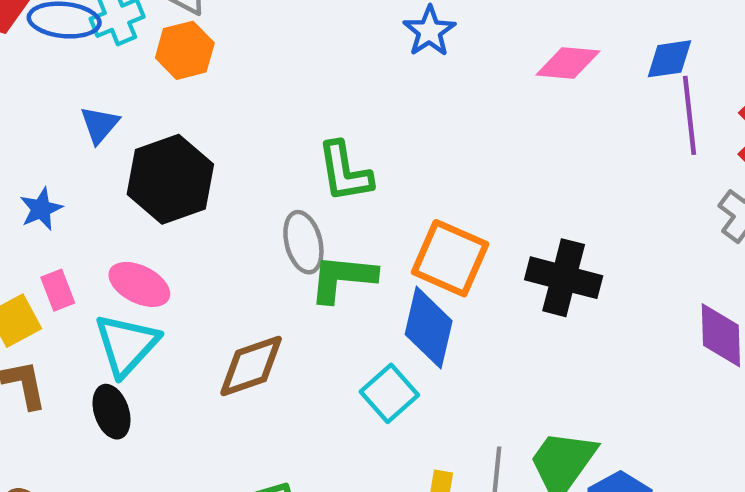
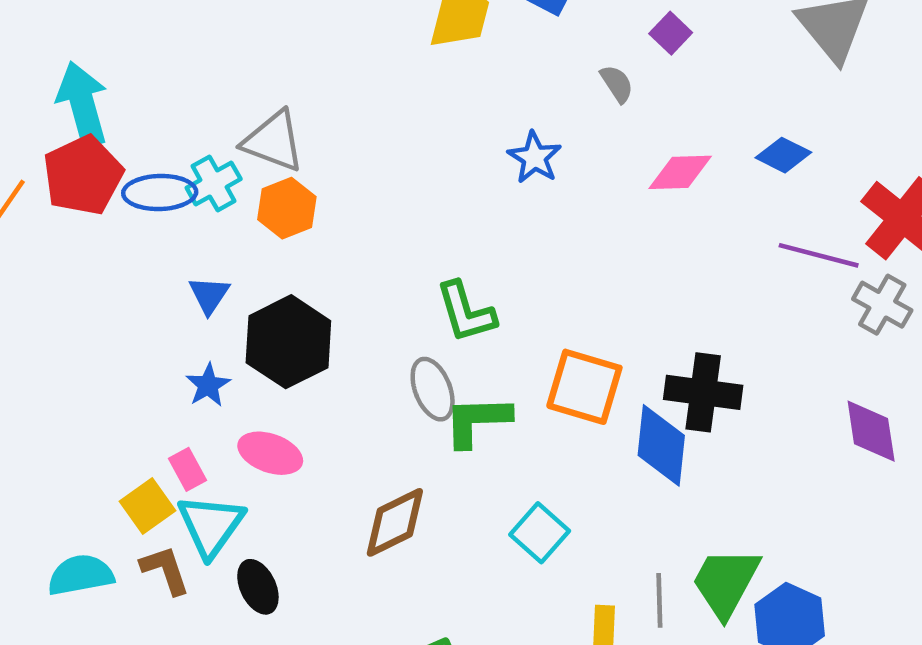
blue diamond: (669, 59) -> (783, 155), turned 42
purple line: (689, 115) -> (819, 255), moved, turned -62
blue star: (41, 209) -> (208, 385), moved
blue diamond: (429, 328) -> (661, 445), moved
cyan triangle: (126, 345) -> (211, 525), moved

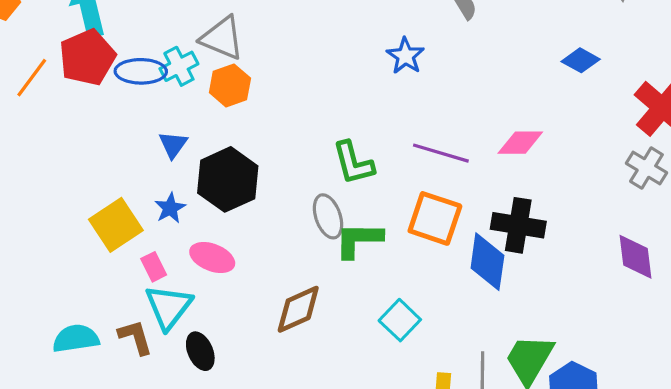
pink diamond: (680, 172) -> (520, 143), moved
purple line: (819, 255) -> (441, 153), moved
yellow square: (148, 506) -> (116, 225), moved, size x1.4

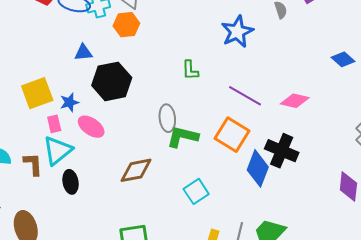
blue star: (405, 56) -> (237, 32), size x1.4
blue triangle: (173, 145) -> (83, 53), turned 36
green L-shape: (353, 163) -> (190, 70), moved, size x0.7
blue star: (170, 208) -> (69, 102), moved

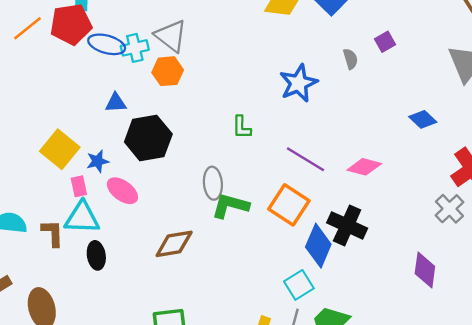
yellow square: (37, 93) -> (60, 149), turned -32
cyan triangle: (58, 150) -> (82, 218), turned 40
cyan square: (196, 191) -> (299, 285), moved

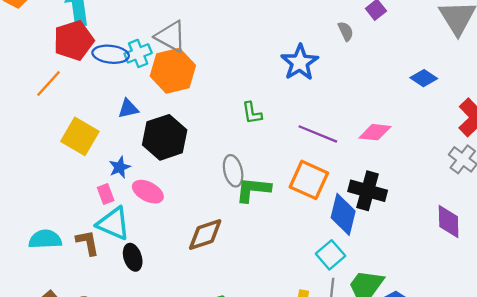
orange line: (28, 28) -> (49, 84), moved
orange hexagon: (168, 71) -> (173, 71), size x1.5
yellow square: (60, 149) -> (80, 136), moved
cyan triangle: (82, 218) -> (113, 224), turned 30

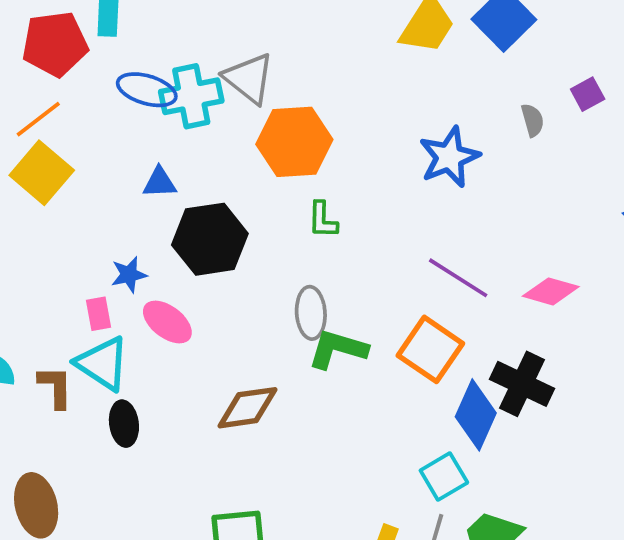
red pentagon: (74, 40) -> (55, 44), moved
cyan cross: (138, 53) -> (191, 96), size x1.4
orange hexagon: (173, 71) -> (294, 142), moved
green L-shape: (252, 113) -> (323, 220), moved
yellow square: (80, 136) -> (42, 173), moved

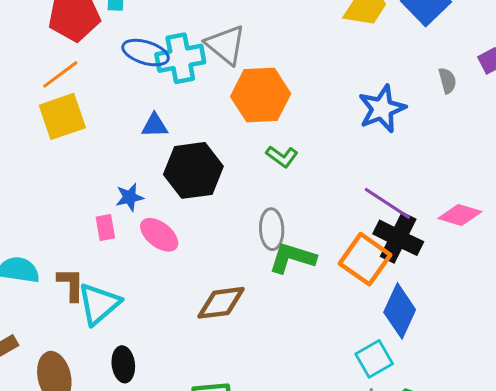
yellow square: (42, 173) -> (62, 116), turned 30
green L-shape: (323, 220) -> (282, 156), turned -56
cyan triangle: (103, 364) -> (99, 304), moved, turned 45
black cross: (522, 384) -> (398, 238), moved
black ellipse: (124, 424) -> (123, 364), moved

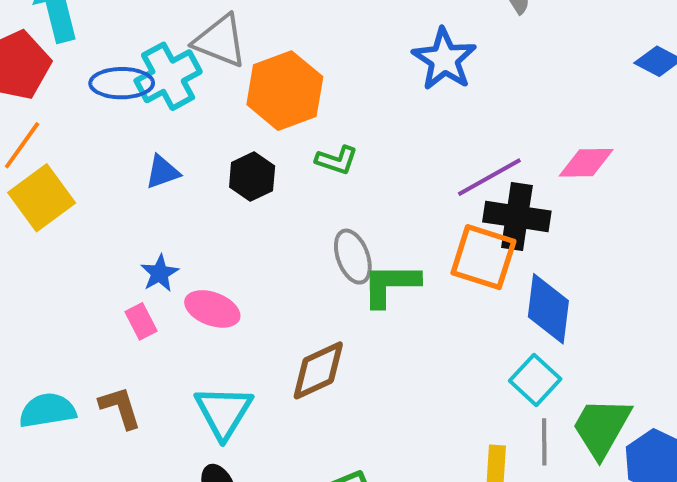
black hexagon: (193, 170) -> (252, 177), moved, size x0.6
purple line: (387, 203) -> (489, 177), turned -45
cyan triangle: (99, 304) -> (224, 412), moved

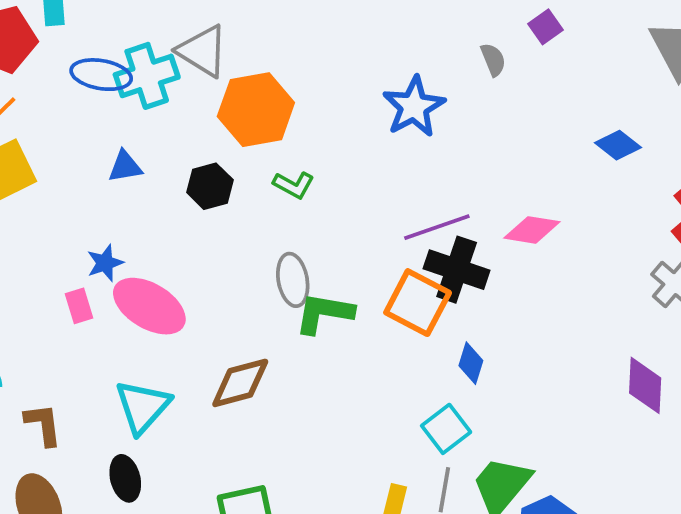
pink ellipse: (212, 309) -> (149, 306), size x1.4
blue diamond: (548, 309) -> (471, 363), size x0.6
brown L-shape: (120, 408) -> (43, 425), moved

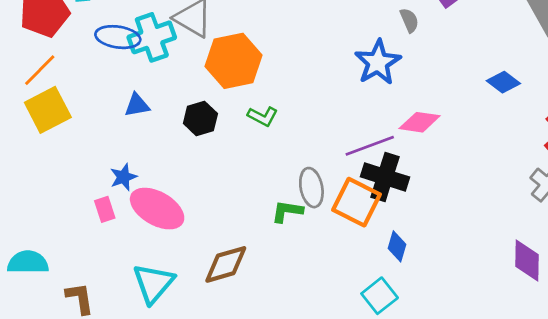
blue star: (414, 107) -> (378, 62), moved
pink diamond: (532, 230) -> (420, 122), moved
gray ellipse: (293, 280) -> (311, 188), moved
green L-shape: (324, 313) -> (287, 211), size x0.7

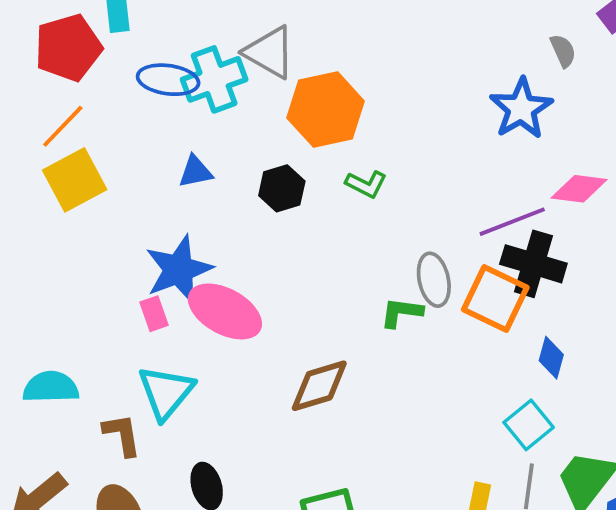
blue star: (123, 177) -> (179, 269), size x1.8
cyan triangle: (153, 283) -> (166, 392), moved

